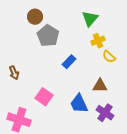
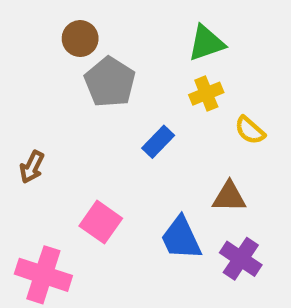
green triangle: (90, 19) -> (206, 43), turned 30
yellow cross: (98, 41) -> (206, 94), moved
brown arrow: (14, 73) -> (32, 167), turned 48

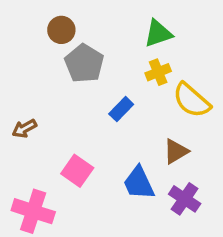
yellow semicircle: (250, 130) -> (192, 100), size x1.6
brown arrow: (32, 167) -> (24, 128), turned 35
brown triangle: (229, 197) -> (176, 151), turned -32

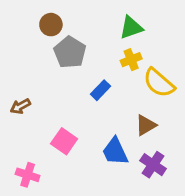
pink cross: (33, 211) -> (28, 175), size x0.7

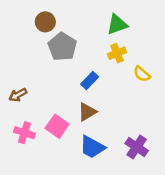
yellow semicircle: (159, 83) -> (142, 74), size x0.6
brown triangle: (146, 125) -> (87, 112), moved
blue trapezoid: (115, 151) -> (92, 147), moved, turned -36
pink cross: (28, 175) -> (24, 133), moved

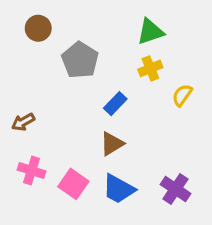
brown circle: (45, 22) -> (38, 28), moved
yellow semicircle: (142, 74) -> (182, 95), turned 84
pink square: (57, 126) -> (73, 184), moved

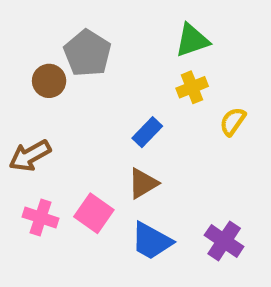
brown circle: (38, 28) -> (49, 81), moved
gray pentagon: (80, 60) -> (87, 53), moved
brown arrow: (23, 122) -> (30, 156), size x1.4
pink square: (73, 184) -> (94, 213), moved

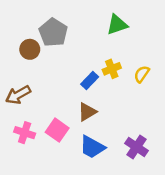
yellow cross: (192, 87) -> (112, 69), moved

